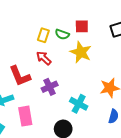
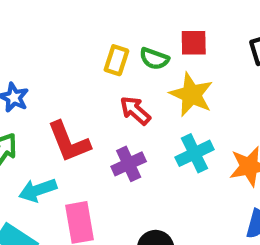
red arrow: (44, 58) -> (135, 111), moved
cyan cross: (79, 104) -> (195, 153), moved, turned 36

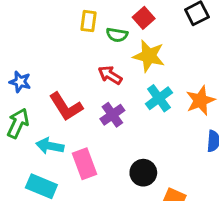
red square: (194, 43) -> (144, 18), turned -30
yellow rectangle: (116, 60) -> (89, 21), moved
cyan arrow: (38, 190) -> (50, 146), turned 40

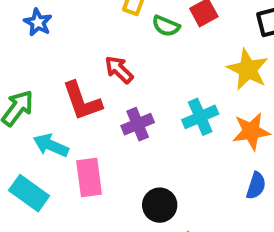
yellow star: (149, 56) -> (248, 69), moved
red arrow: (110, 75) -> (119, 70), moved
blue star: (20, 82) -> (38, 22), moved

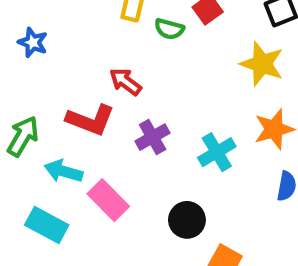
red L-shape: (82, 101) -> (90, 120), turned -42
cyan cross: (200, 117) -> (217, 152), moved
pink rectangle: (89, 177) -> (108, 200), turned -30

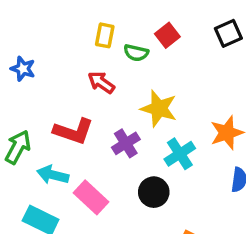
yellow star: (262, 64) -> (159, 108), moved
red arrow: (125, 82) -> (101, 82), moved
black circle: (187, 220) -> (154, 192), moved

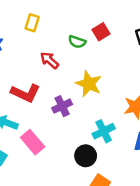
yellow rectangle: (105, 35) -> (32, 23), moved
cyan cross: (180, 154) -> (104, 131), moved
black circle: (154, 192) -> (86, 156), moved

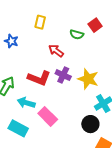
yellow star: (89, 84) -> (88, 79), moved
purple cross: (62, 106) -> (63, 75), moved, turned -35

